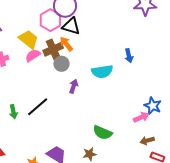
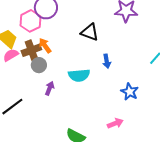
black triangle: (71, 26) -> (90, 32), moved
blue star: (153, 106) -> (130, 92), moved

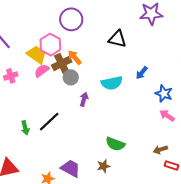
pink hexagon: (30, 21) -> (50, 45), moved
blue arrow: (107, 61) -> (142, 73), moved, turned 56
pink arrow: (115, 123) -> (167, 116), moved, turned -119

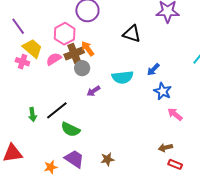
yellow trapezoid: (37, 55) -> (32, 48), moved
pink cross: (11, 76) -> (22, 62), turned 32
blue star: (164, 94) -> (163, 91), moved
purple arrow: (84, 99) -> (93, 91), turned -144
green semicircle: (115, 144) -> (70, 129), moved

